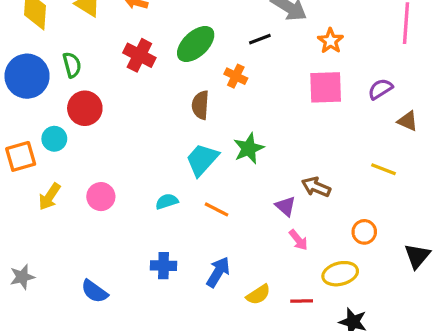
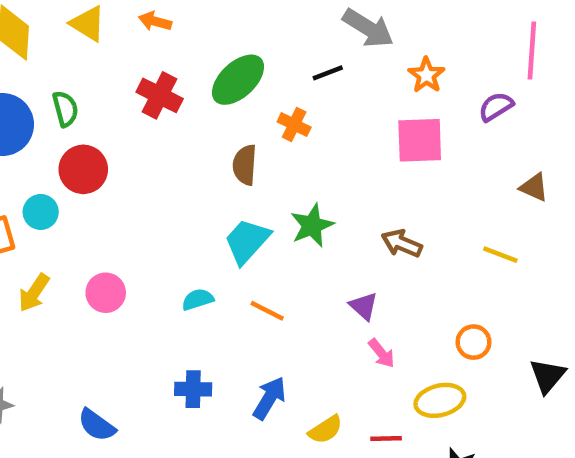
purple semicircle: (380, 89) -> (496, 107), moved
brown arrow: (316, 187) -> (402, 243), moved

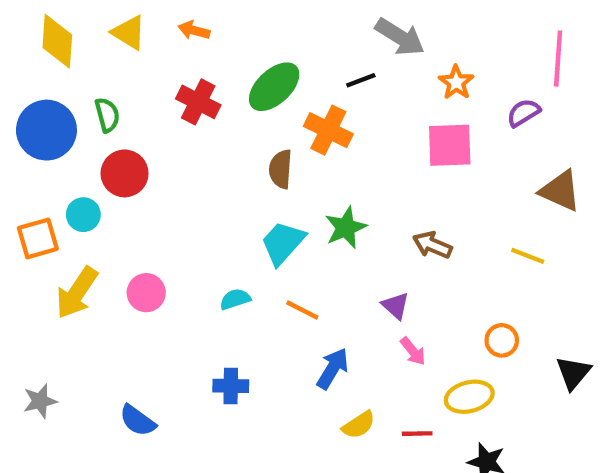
orange cross: (294, 125) -> (328, 130), size x1.5
brown triangle: (534, 187) -> (560, 191), size x1.5
yellow arrow: (34, 293) -> (77, 293), size x1.4
blue arrow: (269, 398) -> (333, 369), moved

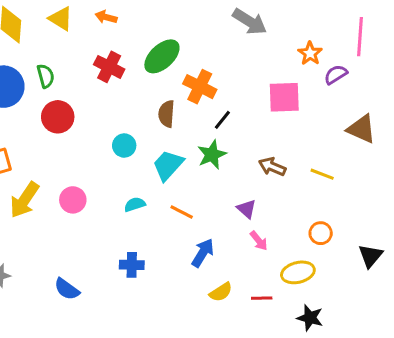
black line: (361, 80) -> (222, 120), moved, turned -30
orange star: (456, 82) -> (310, 53), moved
cyan circle: (83, 215) -> (124, 146), moved
yellow line: (528, 256) -> (322, 174), moved

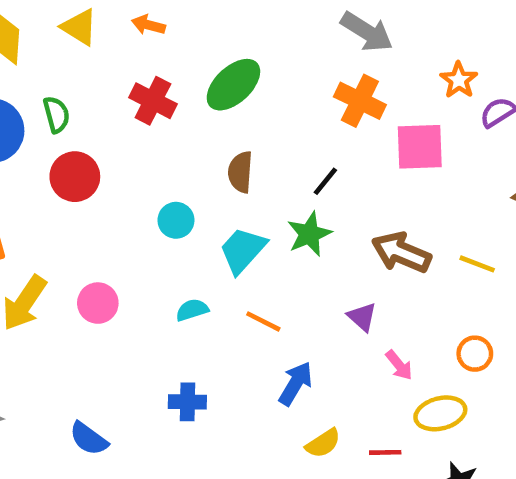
orange cross: (200, 87) -> (360, 101), moved
brown arrow: (272, 167) -> (401, 252), size x1.4
pink arrow: (259, 241) -> (399, 365), moved

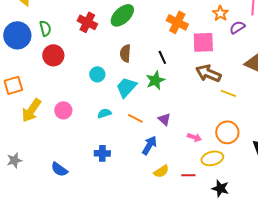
black line: (325, 181) -> (162, 57), turned -64
brown arrow: (401, 252) -> (208, 73), moved
purple triangle: (362, 317) -> (164, 119), moved
orange circle: (475, 354) -> (227, 132), size x1.5
pink arrow: (399, 365) -> (194, 137), turned -32

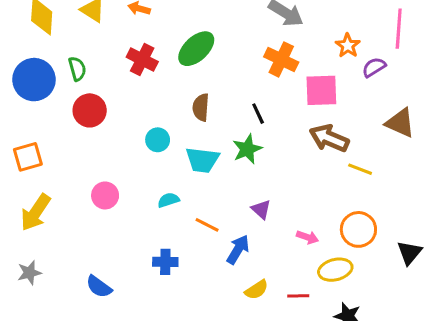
cyan trapezoid: (126, 87) -> (202, 160), turned -125
yellow arrow: (31, 110) -> (36, 212), moved
orange line: (135, 118) -> (207, 225), moved

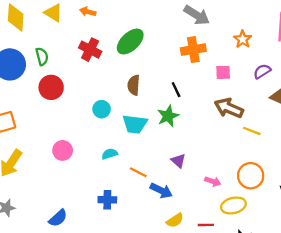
orange cross: (281, 59) -> (193, 50), turned -35
purple semicircle: (374, 67) -> (262, 71), moved
pink square: (321, 90) -> (223, 72), size x0.6
blue arrow: (238, 250) -> (161, 191), turned 85
blue semicircle: (99, 287) -> (58, 218), turned -78

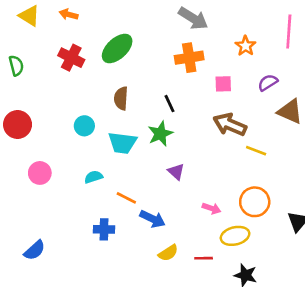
red circle: (51, 87) -> (18, 124), moved
purple triangle: (178, 161) -> (176, 172), moved
blue cross: (107, 200) -> (104, 229), moved

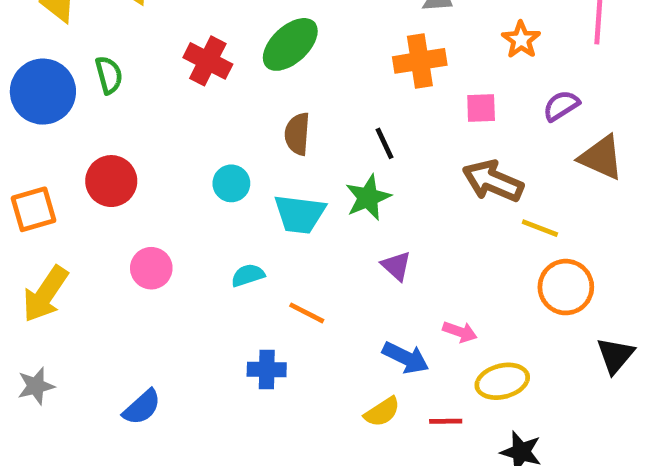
orange circle: (255, 202) -> (566, 287), moved
blue arrow: (152, 219) -> (406, 358), moved

